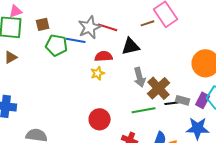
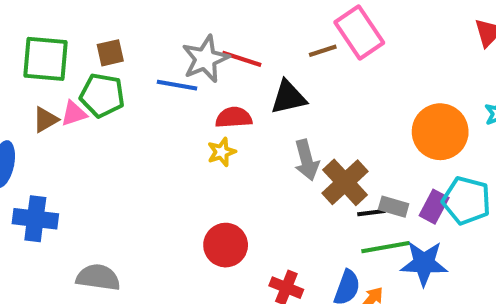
pink triangle: (16, 11) -> (74, 114), moved
green pentagon: (57, 45) -> (102, 95), moved
green line: (144, 110) -> (385, 247), moved

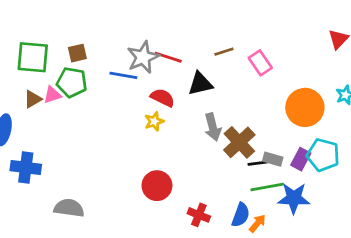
pink rectangle: (359, 33) -> (260, 63), moved, size x0.7
red semicircle: (234, 118) -> (163, 98), turned 30

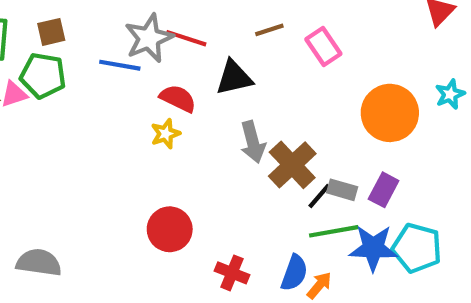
cyan pentagon: (323, 155) -> (417, 248), moved
black line: (257, 163) -> (319, 196), turned -42

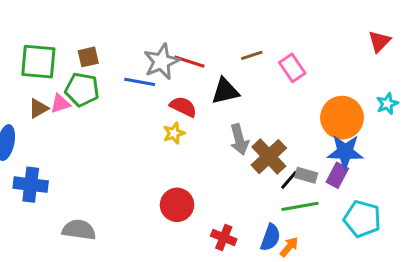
blue star: (373, 248) -> (345, 152), moved

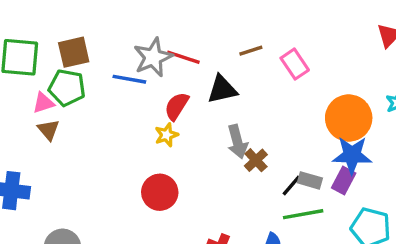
brown square: (88, 57) -> (74, 52), size x1.4
red semicircle: (183, 107) -> (177, 106), turned -84
brown triangle: (38, 108) -> (48, 130), moved, turned -40
brown cross: (269, 157) -> (256, 160), moved, size x0.6
red circle: (177, 205) -> (160, 192), moved

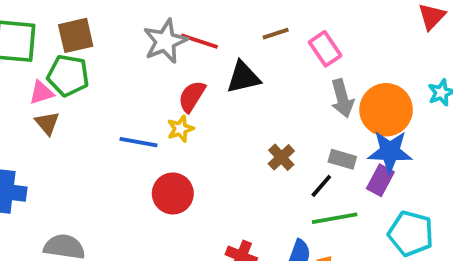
blue line: (129, 79) -> (139, 142), moved
gray arrow: (237, 142) -> (342, 98), moved
gray rectangle: (310, 180) -> (342, 159), moved

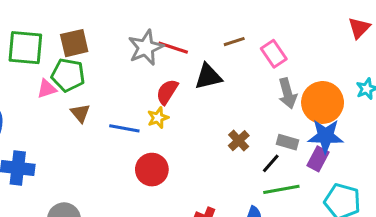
brown triangle: (47, 123) -> (80, 113), moved

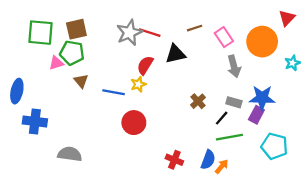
orange circle: (323, 102) -> (262, 42), moved

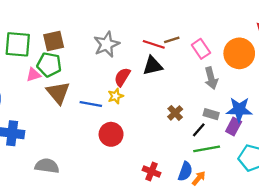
red line: (150, 33) -> (154, 44), moved
brown triangle: (81, 81) -> (58, 93), size x1.6

